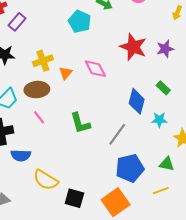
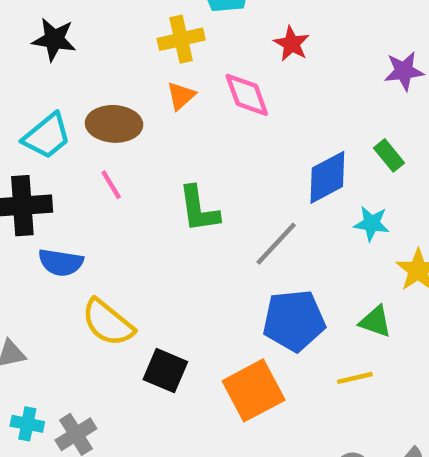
red star: (133, 47) -> (292, 44), moved, size x0.6
yellow cross: (43, 61) -> (181, 39), moved
blue diamond: (137, 101) -> (327, 177), turned 40

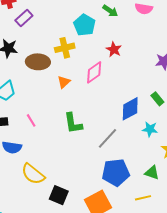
pink diamond: (247, 95) -> (94, 72), turned 75
orange triangle: (181, 96) -> (64, 82), moved
brown ellipse: (114, 124) -> (38, 62), moved
pink line: (111, 185) -> (31, 120), moved

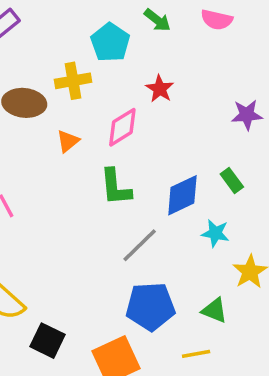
green L-shape: (73, 123) -> (116, 187), moved

